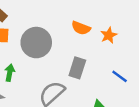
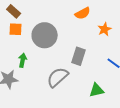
orange semicircle: (81, 28) -> (83, 13), moved, turned -49

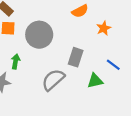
green triangle: (97, 90) -> (95, 81), moved

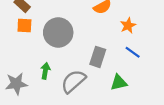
green arrow: (16, 62) -> (45, 71), moved
blue line: (113, 65) -> (133, 52), moved

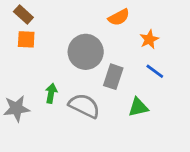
gray circle: (58, 32) -> (86, 52), moved
gray semicircle: (73, 81) -> (84, 106), turned 68

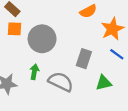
orange star: (149, 39) -> (112, 29), size x1.5
gray circle: (86, 52) -> (42, 39), moved

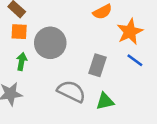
green arrow: (34, 72) -> (22, 61), moved
green triangle: (104, 83) -> (105, 101), moved

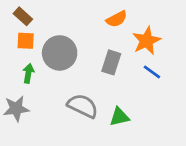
gray rectangle: (97, 65) -> (111, 62), moved

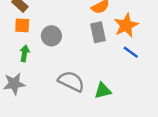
gray circle: (60, 53) -> (51, 36), size x0.7
gray rectangle: (111, 62) -> (98, 32), moved, turned -30

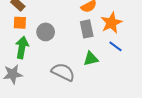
green arrow: (25, 53) -> (22, 47), size x1.5
green triangle: (103, 91) -> (91, 59), moved

